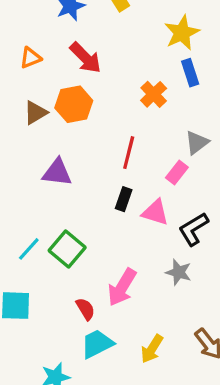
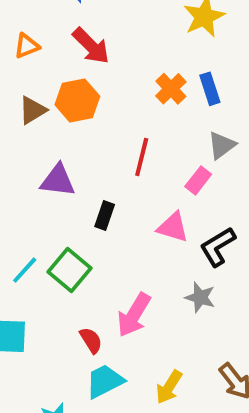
blue rectangle: (190, 73) -> (210, 89), moved
black rectangle: (124, 199) -> (105, 216), moved

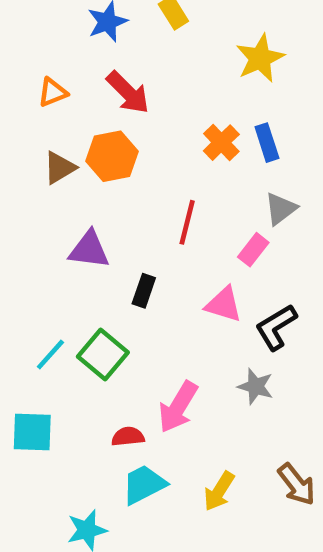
red semicircle: (91, 340) -> (128, 437), turned -64

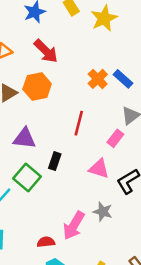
yellow star: (260, 58) -> (104, 18), moved
blue rectangle: (267, 143) -> (123, 79), turned -30
green square: (103, 355) -> (27, 178), moved
gray star: (256, 386) -> (103, 212), moved

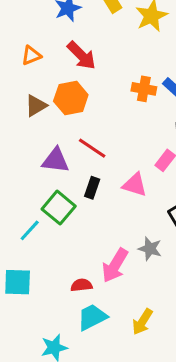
orange cross: (98, 79) -> (144, 89), turned -36
red line: (79, 123) -> (92, 148), moved, turned -70
pink triangle: (99, 169) -> (135, 185), moved

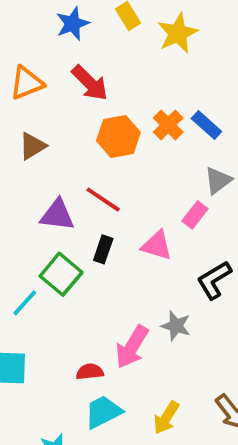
orange triangle: (31, 55) -> (27, 83), size x1.4
orange cross: (144, 89) -> (168, 125), turned 35
orange hexagon: (71, 98) -> (118, 136), moved

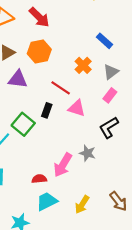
orange cross: (168, 125) -> (83, 65), moved
orange hexagon: (118, 136) -> (39, 51), moved
red line: (103, 200) -> (61, 88), moved
purple triangle: (57, 215) -> (18, 79), moved
pink rectangle: (195, 215) -> (110, 95), moved

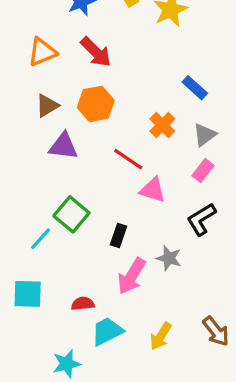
black rectangle: (47, 110) -> (119, 235), moved
red semicircle: (39, 179) -> (83, 304), moved

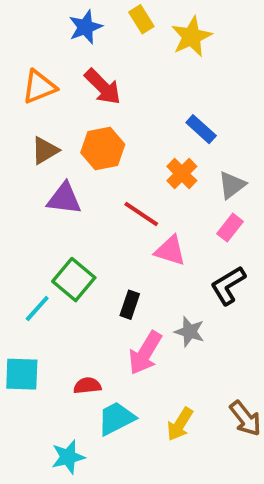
blue rectangle: (195, 88) -> (201, 129), moved

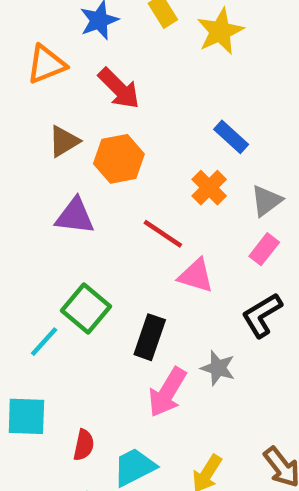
orange triangle: (39, 87) -> (46, 64), moved
brown triangle: (45, 150) -> (64, 141), moved
black rectangle: (130, 305) -> (150, 337), size x1.4
red semicircle: (87, 386) -> (84, 445), moved, turned 108

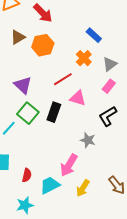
purple triangle: (75, 216) -> (23, 85), moved, turned 36
red line: (163, 234) -> (63, 79), turned -66
black rectangle: (150, 337) -> (54, 112), moved
pink arrow: (167, 392) -> (69, 165), moved

